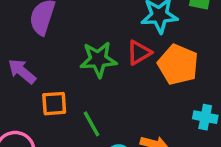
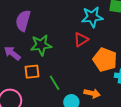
green star: (98, 59) -> (41, 45), moved
orange pentagon: (178, 65) -> (105, 60), moved

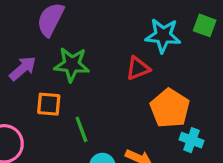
purple arrow: (12, 53) -> (23, 68), turned 90

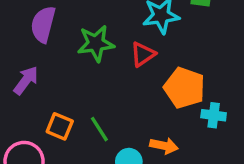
green star: (72, 64) -> (96, 43), moved
orange square: (49, 104) -> (60, 126), moved, turned 30

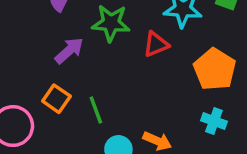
purple arrow: (26, 80) -> (69, 51), moved
orange pentagon: (184, 88) -> (215, 69), moved

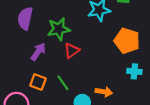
red triangle: (156, 44) -> (72, 51), moved

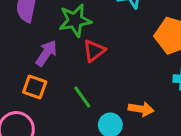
orange square: (38, 82) -> (35, 87), moved

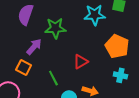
red triangle: (94, 51) -> (81, 62), moved

